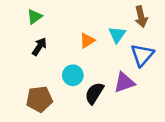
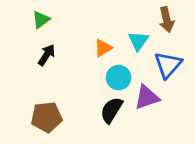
cyan circle: (73, 75) -> (119, 78), moved

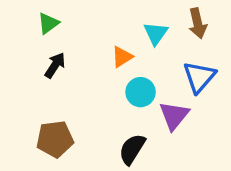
cyan triangle: (138, 41) -> (156, 33), moved
purple triangle: (147, 97) -> (174, 116), turned -32
black semicircle: (112, 110) -> (132, 149), moved

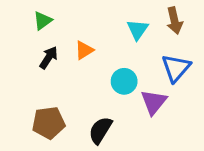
orange triangle: (122, 57) -> (84, 50), moved
black semicircle: (132, 149) -> (100, 130), moved

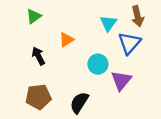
black arrow: (49, 58) -> (38, 56), moved, turned -60
blue triangle: (176, 68) -> (129, 43), moved

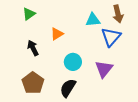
cyan triangle: (108, 23) -> (93, 20), turned 49
cyan circle: (98, 64) -> (73, 62), moved
brown pentagon: (38, 97) -> (33, 83), turned -30

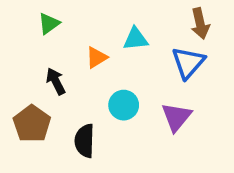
cyan triangle: (93, 20) -> (136, 39), moved
brown pentagon: (33, 83) -> (32, 124), moved
black semicircle: (68, 88) -> (85, 141), moved, turned -30

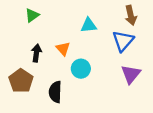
orange triangle: (96, 57) -> (63, 49), moved, turned -40
black arrow: (56, 81) -> (36, 53), turned 35
purple triangle: (176, 117) -> (131, 74), moved

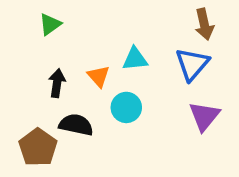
cyan triangle: (89, 25) -> (135, 59), moved
brown pentagon: (21, 81) -> (38, 147), moved
black semicircle: (55, 92) -> (76, 125), moved, turned 100

